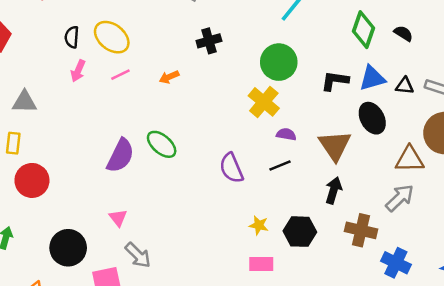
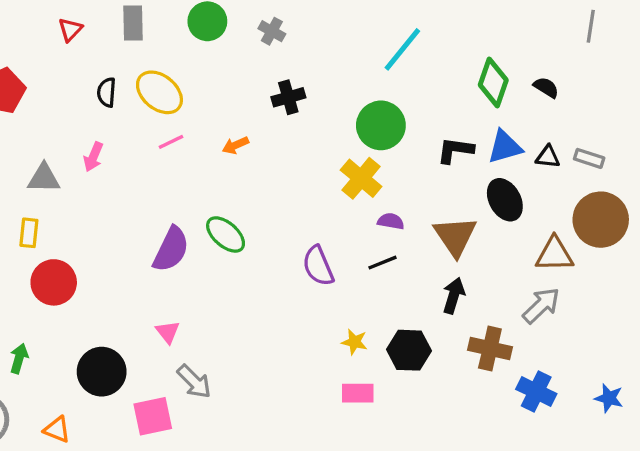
pink arrow: (78, 71) -> (93, 157), moved

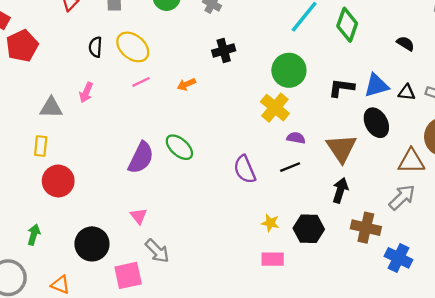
green diamond: (493, 82) -> (347, 25), moved

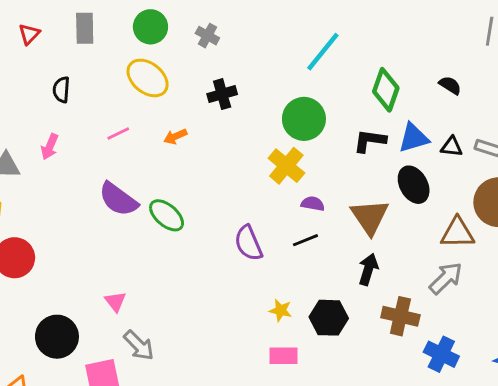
green diamond: (347, 25) -> (386, 90), moved
yellow ellipse: (133, 47) -> (148, 78), moved
purple semicircle: (141, 158) -> (118, 199), moved, turned 100

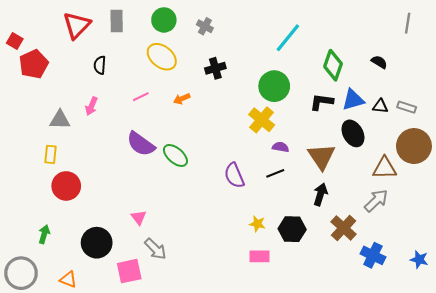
red triangle: (29, 34) -> (77, 25), size x1.8
brown cross: (400, 316) -> (344, 228), turned 30

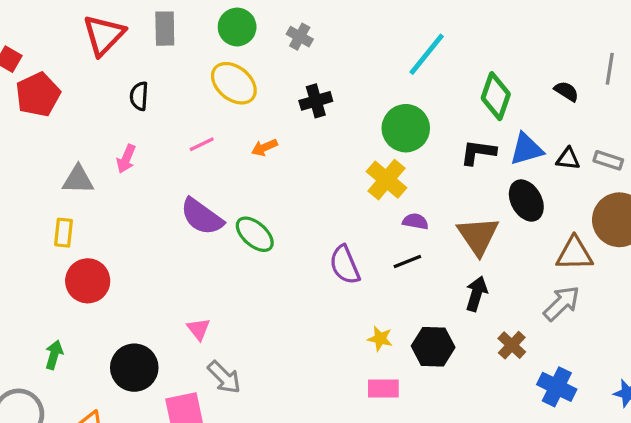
gray line: (408, 23) -> (610, 69), moved
brown cross: (344, 228) -> (512, 345), size x0.7

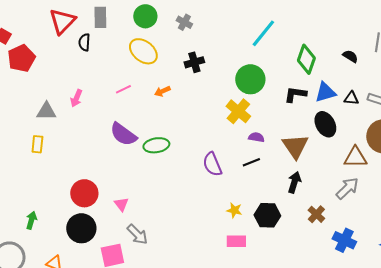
black semicircle: (139, 96) -> (84, 42), moved
green ellipse: (255, 234) -> (156, 145), turned -50
red circle: (88, 281) -> (84, 193), moved

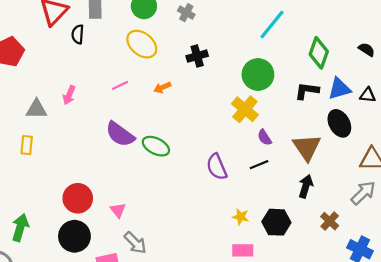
purple semicircle: (256, 137) -> (264, 137), turned -133
green ellipse: (156, 145) -> (156, 146), turned 35
green arrow: (31, 220) -> (20, 228), size x1.4

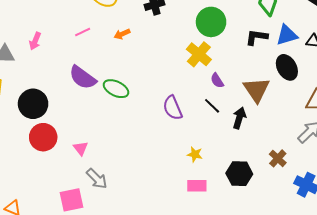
black line: (259, 165) -> (212, 106), turned 66
black arrow: (306, 186) -> (239, 118), moved
black hexagon: (276, 222) -> (239, 174), moved
black circle: (74, 236) -> (33, 104), moved

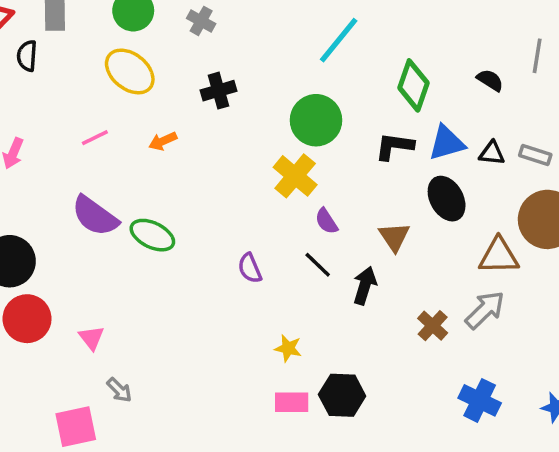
brown triangle: (257, 90) -> (394, 237), size x0.7
purple semicircle: (173, 108) -> (250, 268), size x0.7
brown cross: (278, 158) -> (433, 326), moved
black hexagon: (239, 174) -> (342, 395), moved
gray arrow: (97, 179) -> (119, 390), size x0.7

